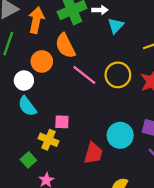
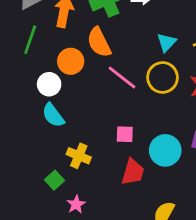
cyan triangle: (116, 26) -> (167, 42), moved
pink square: (62, 122) -> (125, 134), moved

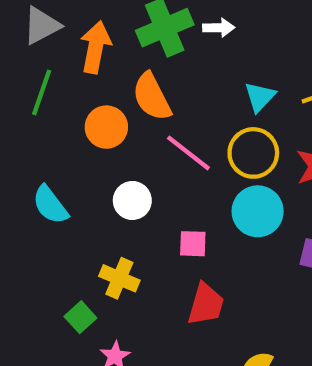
white circle: (49, 84) -> (132, 200), moved
cyan semicircle: (53, 115) -> (50, 205), moved
cyan circle: (165, 150) -> (258, 211), moved

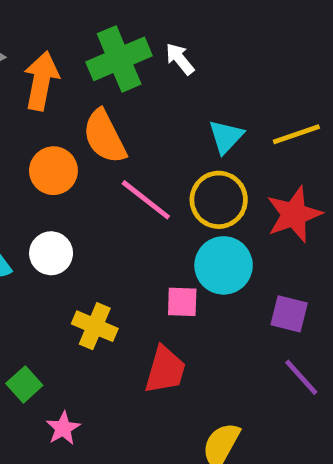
white arrow: (219, 28) -> (180, 59), turned -128
white circle: (132, 200) -> (51, 253), moved
pink square: (193, 244) -> (182, 302), moved
yellow cross: (119, 278) -> (95, 326), moved

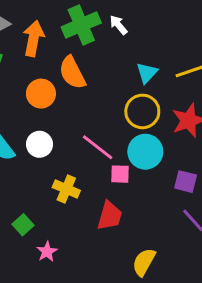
pink line: (146, 200) -> (98, 147), moved

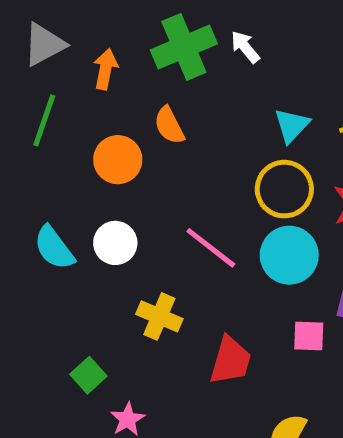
orange arrow: (34, 38) -> (106, 69), size x0.7
orange semicircle: (72, 73) -> (169, 125), size x0.7
pink square: (120, 174) -> (309, 336), moved

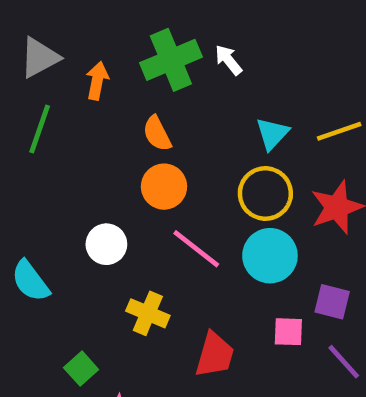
orange circle: (118, 160) -> (164, 187), moved
cyan semicircle: (54, 248) -> (30, 281), moved

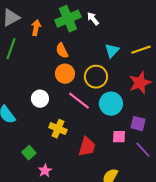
yellow circle: (265, 194) -> (96, 77), moved

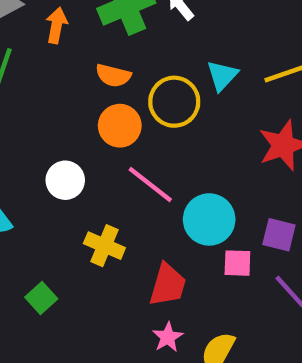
orange semicircle: (62, 51) -> (113, 76), turned -49
yellow circle: (96, 77) -> (174, 102), moved
cyan circle: (111, 104) -> (209, 219), moved
pink star: (45, 171) -> (168, 337), moved

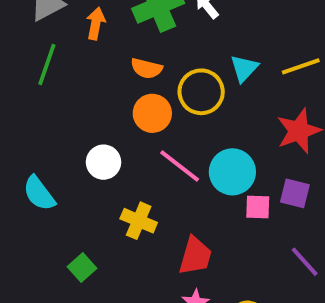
cyan circle: (209, 219) -> (232, 172), moved
purple square: (279, 235) -> (295, 193), moved
pink square: (237, 263) -> (258, 207), moved

